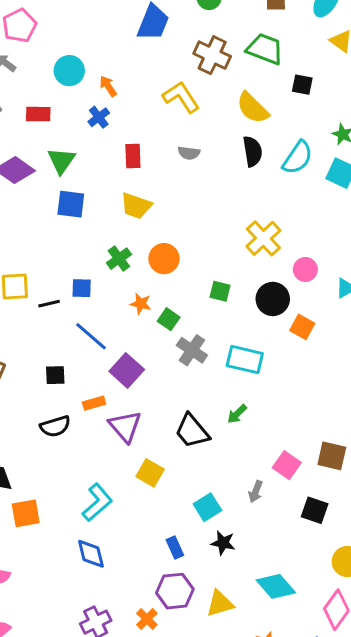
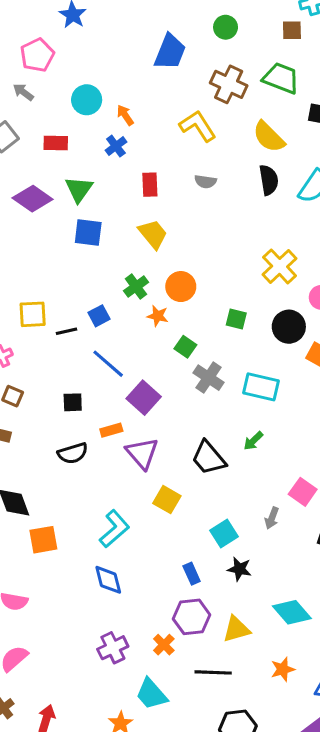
yellow trapezoid: (136, 206) -> (153, 234), turned -148
blue square: (82, 288) -> (99, 316), turned -30
orange star: (141, 304) -> (158, 316), moved

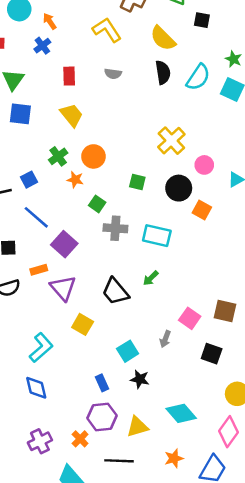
gray cross: (209, 378) -> (115, 228), turned -30

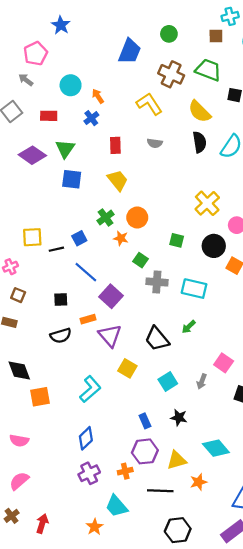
cyan square: (128, 351) -> (168, 381), moved
blue diamond: (36, 388) -> (86, 438), moved, turned 60
orange cross: (80, 439) -> (125, 471), turned 32
orange star: (174, 458) -> (198, 482), moved

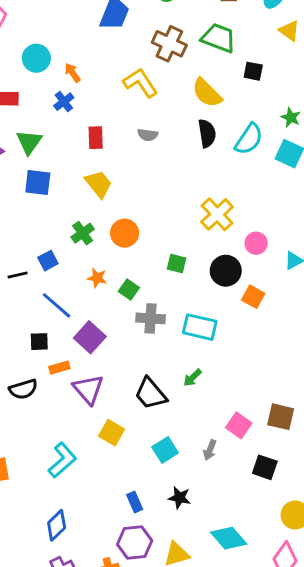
orange star: (121, 238) -> (97, 278), moved
black square: (61, 299) -> (39, 342), moved

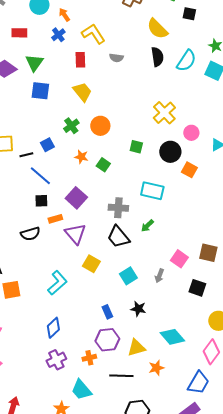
yellow L-shape: (140, 83) -> (93, 34), moved
blue line: (57, 305) -> (40, 176), moved
gray cross: (151, 318) -> (118, 208), moved

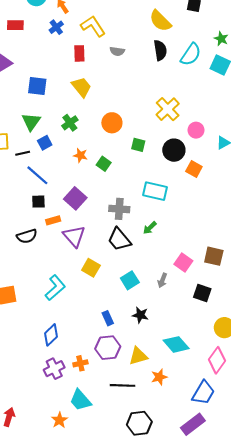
green triangle: (34, 63) -> (31, 122), moved
orange circle: (100, 126) -> (112, 123), moved
orange cross: (89, 358) -> (80, 363), moved

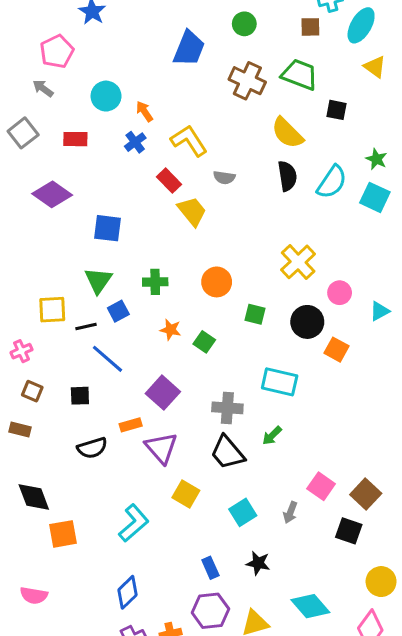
red rectangle: (79, 53) -> (169, 181), turned -42
yellow trapezoid: (81, 87) -> (192, 211), moved
green cross: (70, 123) -> (155, 282), turned 35
black square: (38, 202) -> (80, 396), moved
brown square: (214, 256) -> (366, 494), moved, turned 30

